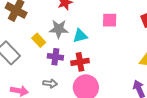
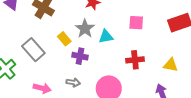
gray star: (59, 29) -> (85, 29), turned 30
red cross: (80, 62) -> (135, 60), moved

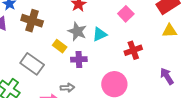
pink square: (136, 23) -> (126, 14), turned -35
yellow triangle: (171, 65) -> (170, 31), moved
gray arrow: (73, 82) -> (67, 88), moved

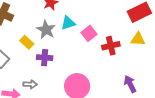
pink square: (126, 14) -> (89, 33), moved
cyan triangle: (100, 34) -> (68, 23), moved
red cross: (133, 50) -> (111, 46), moved

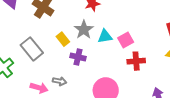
cyan triangle: (68, 23) -> (105, 36), moved
red cross: (111, 46) -> (136, 61), moved

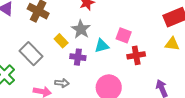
cyan triangle: (105, 36) -> (102, 46), moved
pink square: (126, 40) -> (124, 35), turned -35

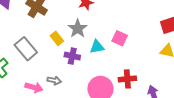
red cross: (136, 55) -> (127, 79), moved

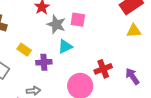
gray star: (78, 29) -> (56, 24), moved
pink square: (120, 38) -> (78, 20), moved

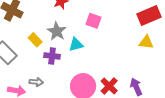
gray star: (56, 24) -> (57, 31), moved
red cross: (103, 69) -> (109, 86), moved, turned -36

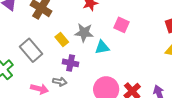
gray star: (57, 31) -> (84, 33), turned -30
purple cross: (52, 56) -> (71, 63), moved

